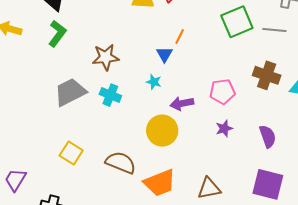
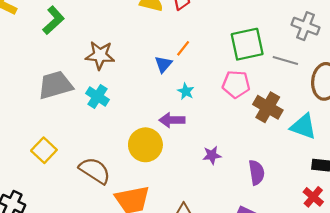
cyan star: (154, 82) -> (186, 91), moved
pink pentagon: (222, 92) -> (236, 84), moved

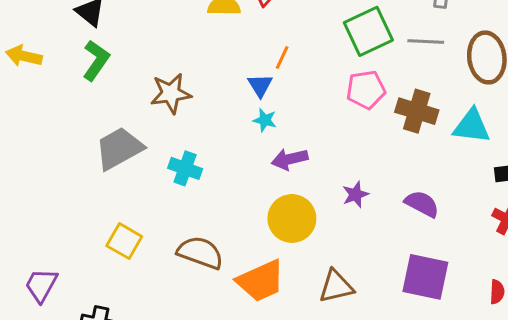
cyan star: (186, 91) -> (265, 120), moved
cyan cross: (98, 96) -> (185, 168), moved
yellow circle: (145, 145) -> (292, 218), moved
purple semicircle: (256, 172) -> (422, 204), turned -40

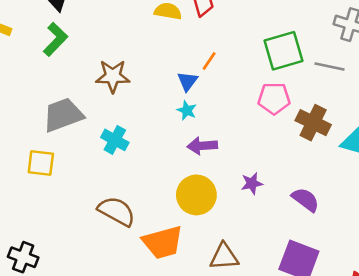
yellow square: (124, 241) -> (41, 163), moved, turned -32

